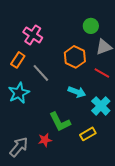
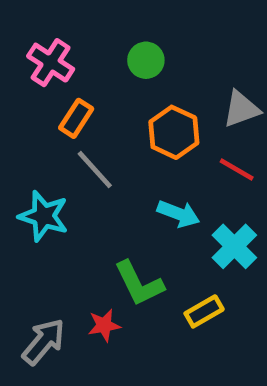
green circle: (91, 26) -> (146, 60), moved
pink cross: (33, 35) -> (51, 63), moved
orange rectangle: (18, 60) -> (76, 118), moved
cyan star: (19, 93) -> (44, 216), turned -30

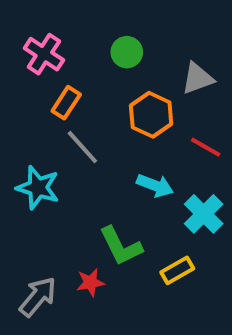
gray triangle: (241, 109) -> (198, 78), moved

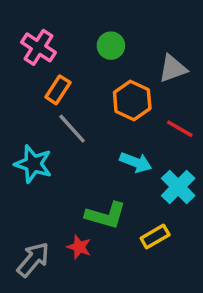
green L-shape: (121, 246) -> (106, 215), turned -48
red star: (90, 283) -> (79, 247), turned 30

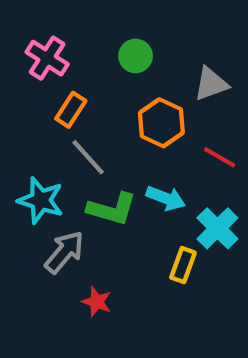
green L-shape: (106, 215) -> (112, 209), moved
yellow rectangle: (155, 236) -> (183, 265), moved, turned -40
gray arrow: (33, 259) -> (64, 252), moved

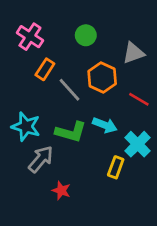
gray line: (88, 157) -> (69, 90), moved

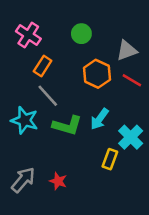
gray line: (69, 90) -> (48, 96), moved
red line: (139, 99) -> (132, 80), moved
cyan arrow: (105, 125) -> (100, 119), turned 105
gray arrow: (41, 159) -> (23, 180), moved

